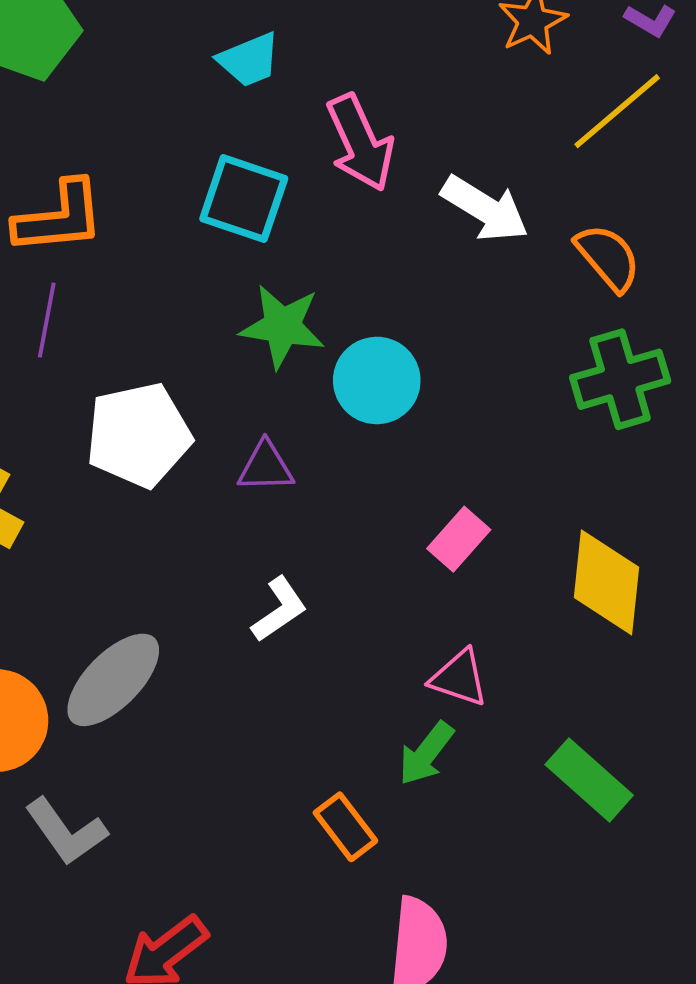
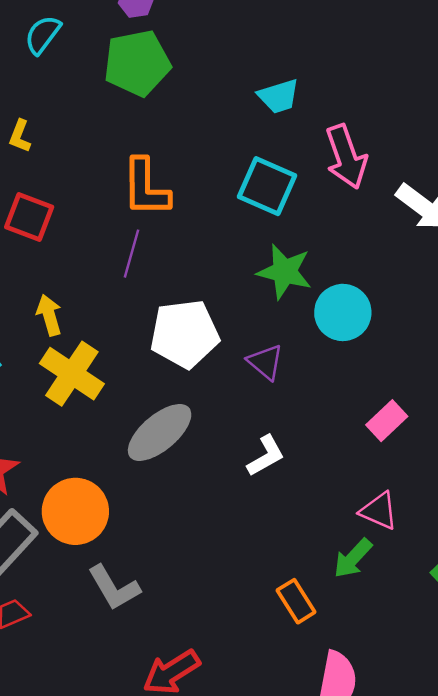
orange L-shape: (59, 218) -> (146, 188), turned 90
purple triangle: (266, 467) -> (265, 362), turned 36
gray ellipse: (113, 680) -> (160, 432), moved

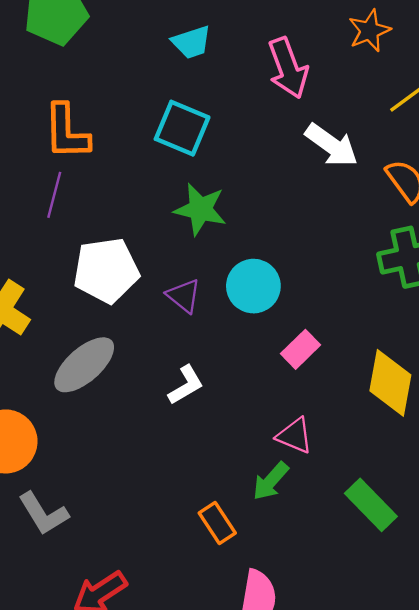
pink arrow: (346, 157) -> (288, 68), moved
cyan circle: (343, 312) -> (253, 286), moved

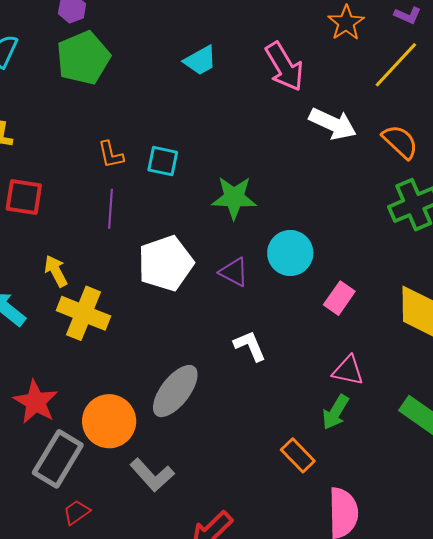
cyan square: (182, 128) -> (163, 161), moved, size x0.7
orange L-shape: (67, 132) -> (111, 155), size x0.6
gray ellipse: (84, 365) -> (175, 391), moved
white L-shape: (186, 385) -> (250, 346), turned -72

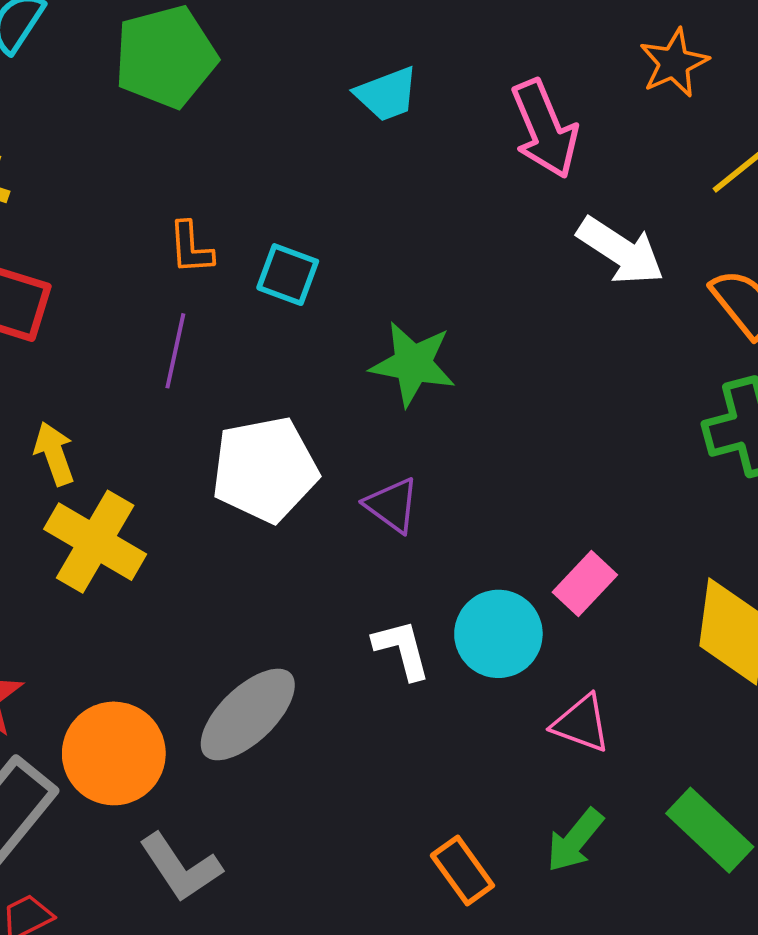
cyan circle: (290, 253) -> (498, 634), moved
green arrow: (335, 412) -> (575, 840), moved

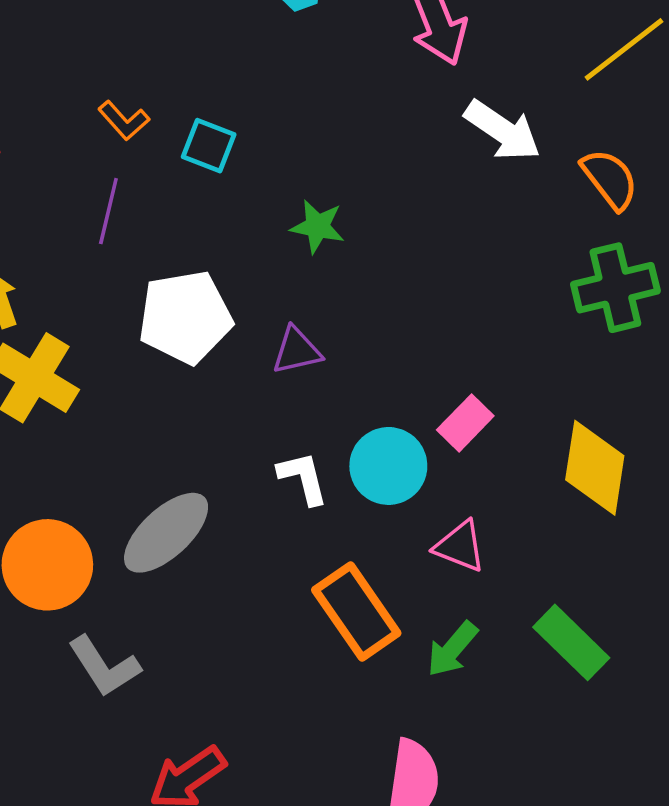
orange L-shape: (191, 248) -> (124, 120), turned -39
green star: (413, 364) -> (317, 226), size x0.7
purple triangle: (392, 505) -> (297, 351), turned -50
orange rectangle: (462, 871) -> (356, 611), moved, size x1.6

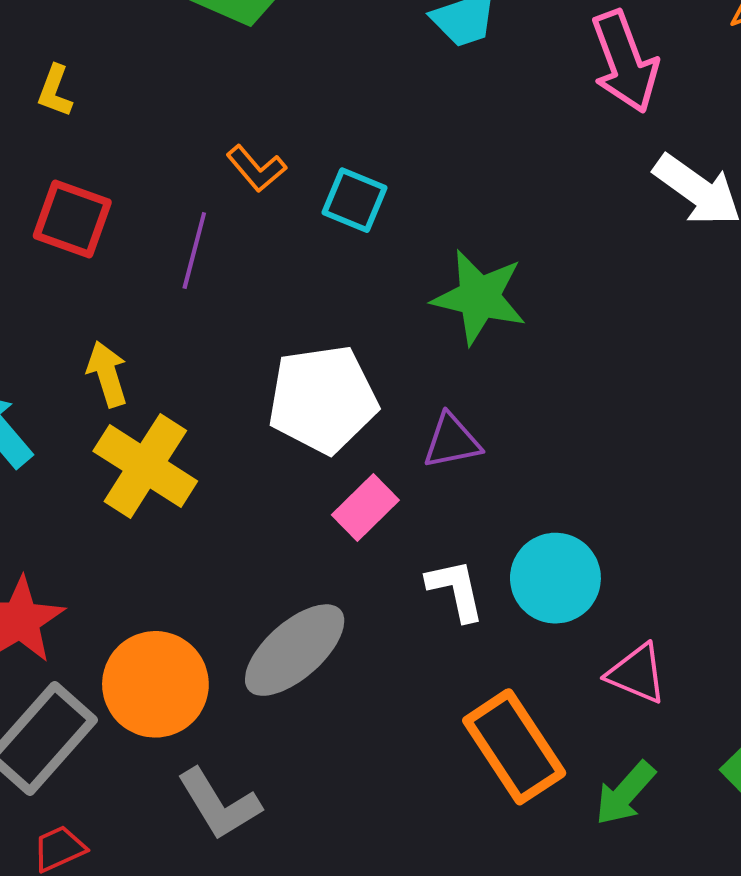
purple line: (108, 211) -> (194, 251), moved
green star: (317, 226) -> (479, 297), size x1.5
pink rectangle: (465, 423) -> (365, 507), moved

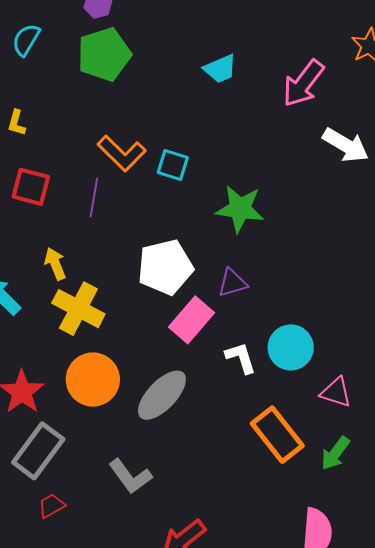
pink arrow: (625, 62) -> (303, 83), turned 63
orange L-shape: (256, 168) -> (122, 153), size x1.6
pink rectangle: (365, 507) -> (192, 320), size x1.4
orange circle: (155, 684) -> (93, 380), moved

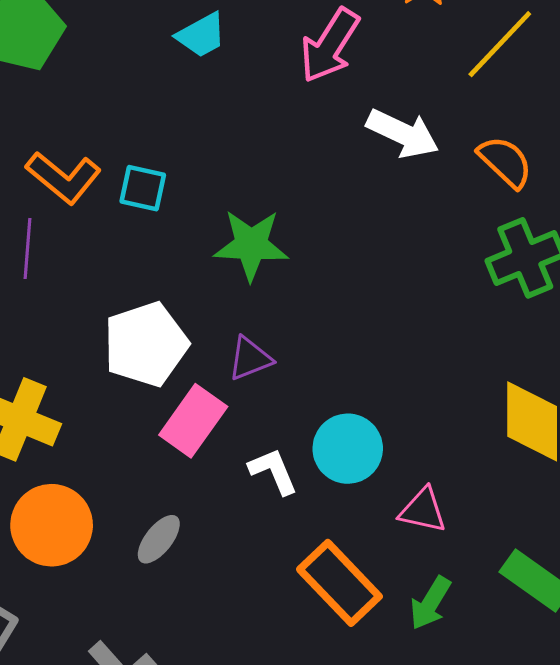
gray ellipse: (162, 395) -> (159, 539), size x0.6

